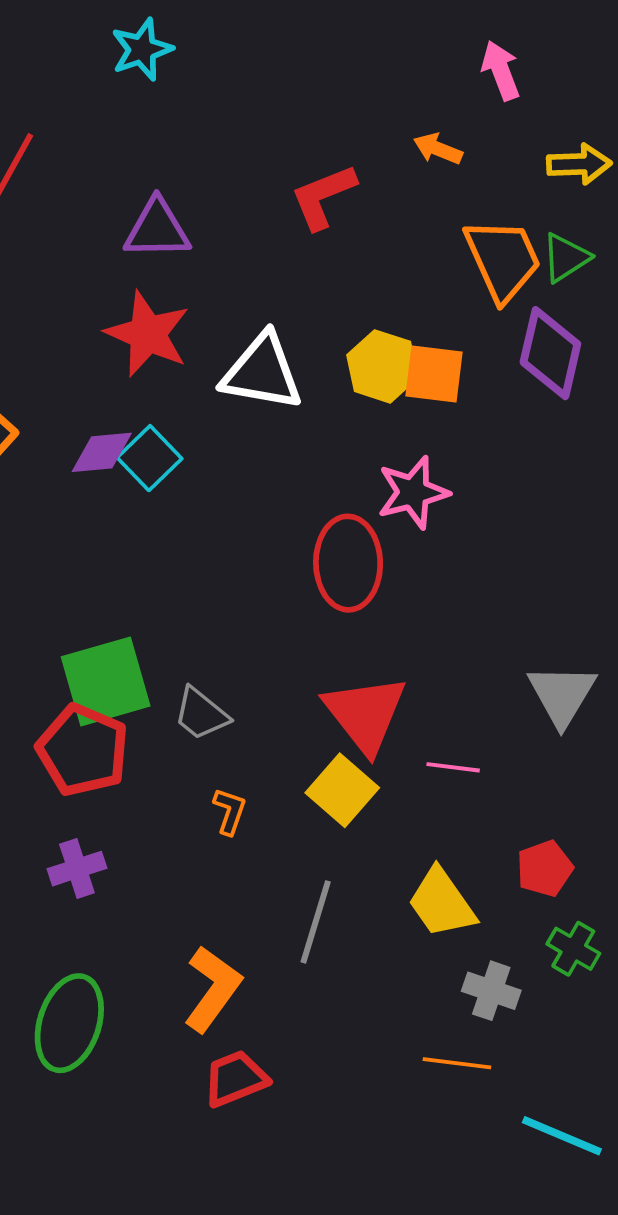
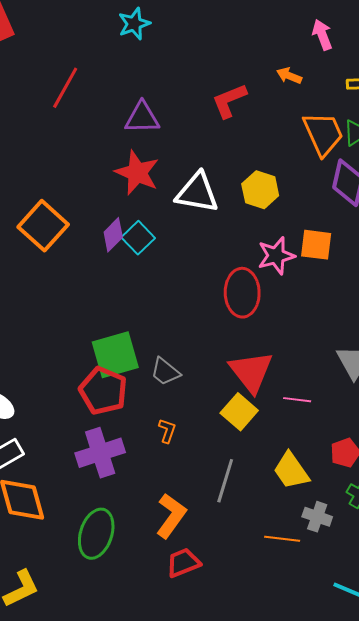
orange square: (434, 374) -> (316, 245), moved
purple diamond: (102, 452) -> (113, 235), turned -40
orange L-shape: (230, 811) -> (167, 431), moved
purple cross: (77, 869) -> (100, 453), size x1.6
orange line: (457, 1063) -> (282, 539), moved

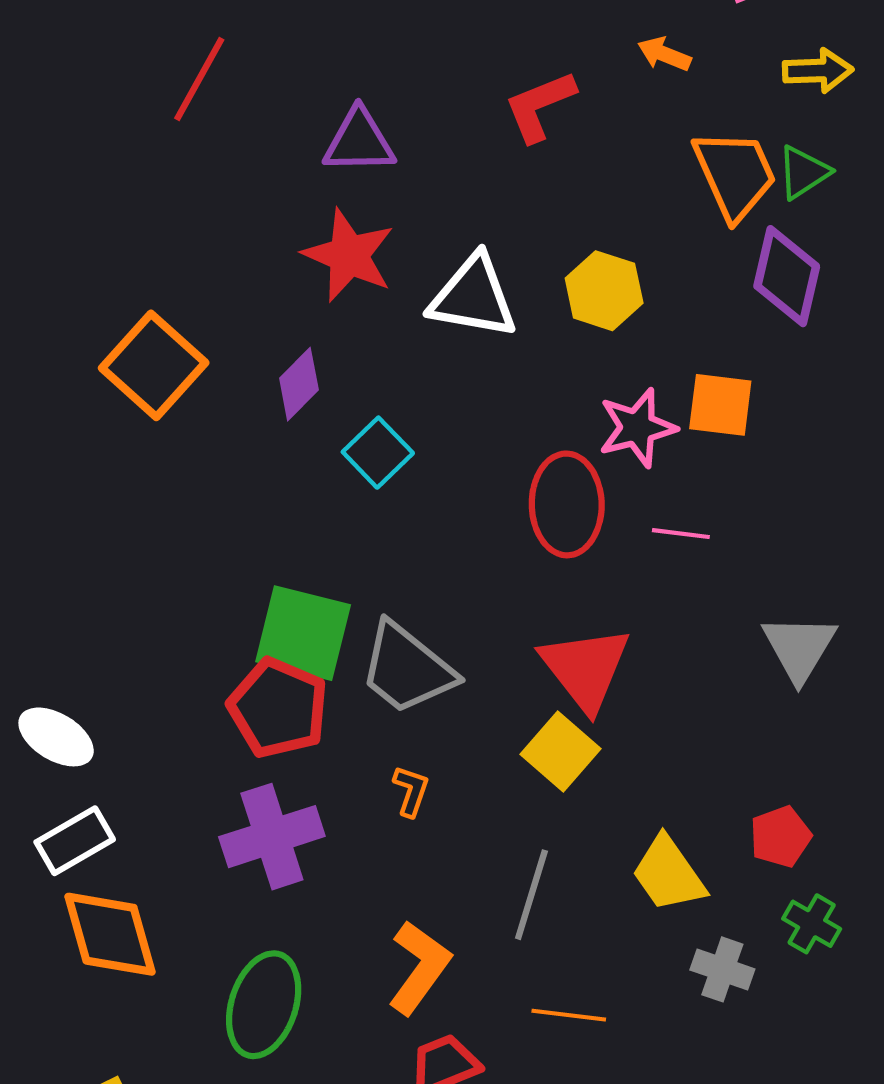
cyan square: (138, 238) -> (378, 453), moved
green square: (115, 355) -> (303, 633), turned 30
gray trapezoid: (165, 372) -> (407, 668), size x1.6
pink line: (297, 400) -> (681, 534), moved
orange line: (282, 539) -> (569, 1015), moved

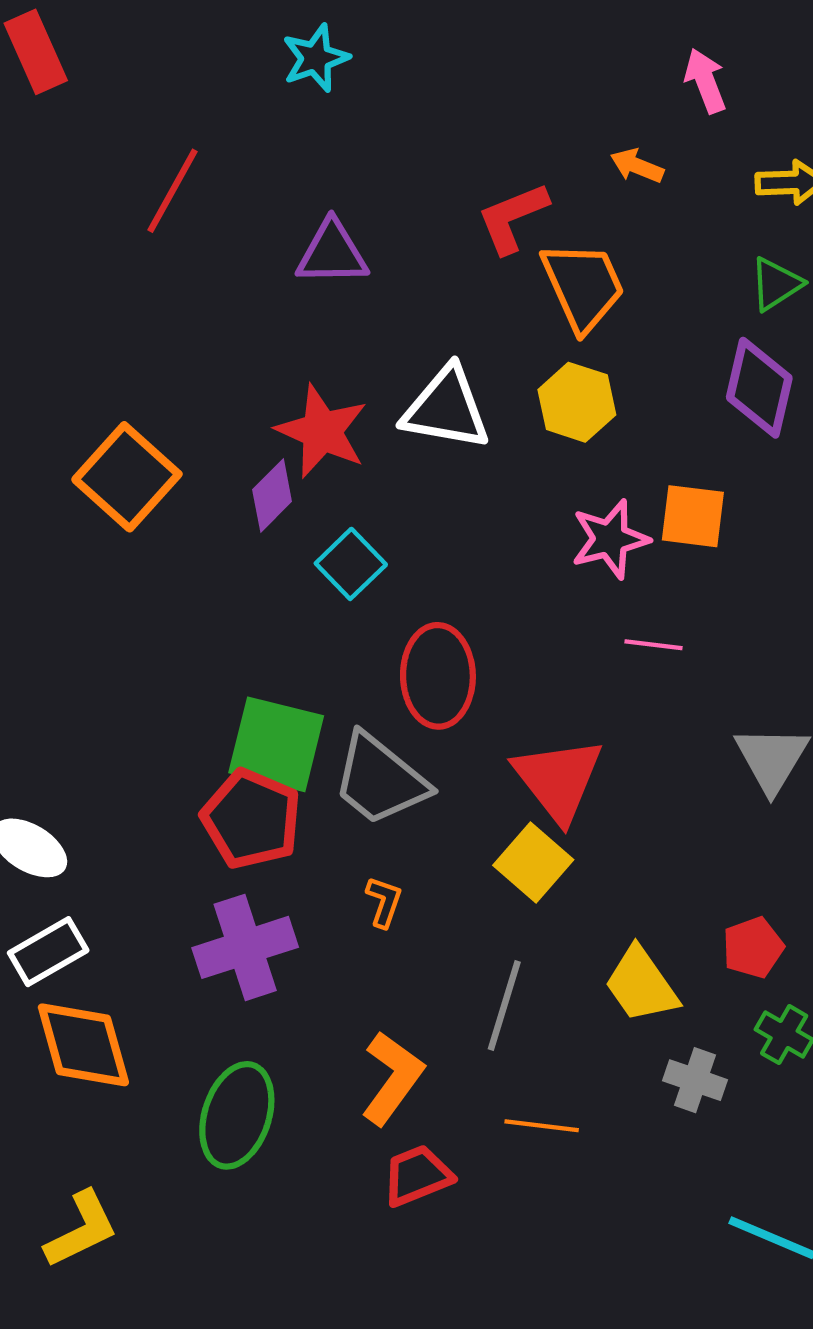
orange trapezoid: (735, 174) -> (583, 286), moved
red star: (349, 255) -> (322, 431), moved
red ellipse: (567, 504) -> (438, 676), moved

